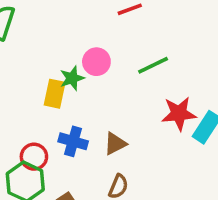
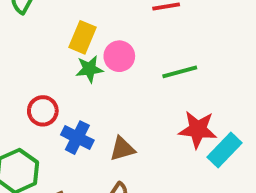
yellow rectangle: (55, 94) -> (82, 37), moved
red circle: (34, 157) -> (43, 111), moved

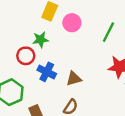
green star: (89, 69) -> (40, 40), moved
green line: (180, 72) -> (108, 32), turned -48

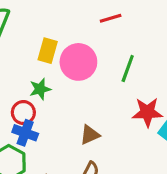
pink circle: (72, 23) -> (78, 62), size x1.5
blue cross: (47, 72) -> (25, 133), moved

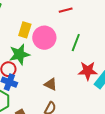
green star: (40, 89) -> (19, 54), size x1.5
brown triangle: (90, 135) -> (51, 84), turned 48

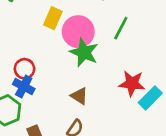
green line: (76, 43) -> (121, 28), moved
green star: (19, 54) -> (84, 52), moved, turned 30

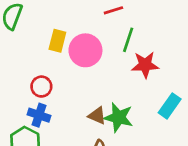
green star: (84, 52) -> (119, 117), moved
red circle: (25, 69) -> (41, 87), moved
red star: (132, 83) -> (145, 65), moved

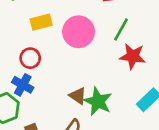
yellow rectangle: (57, 41) -> (41, 22), moved, turned 50

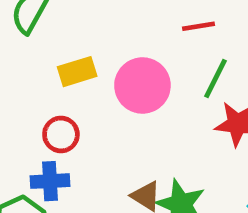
blue cross: (23, 85) -> (50, 181), turned -30

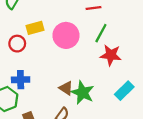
red circle: (61, 134) -> (17, 44), moved

